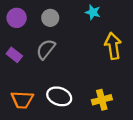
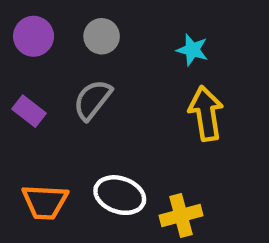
cyan star: (93, 12) -> (192, 50), moved
yellow arrow: (113, 46) -> (206, 113), moved
yellow cross: (102, 100) -> (181, 215), moved

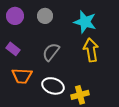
cyan star: (192, 50) -> (85, 22), size x1.6
gray semicircle: (93, 100) -> (51, 52), moved
orange trapezoid: (45, 202) -> (22, 76), moved

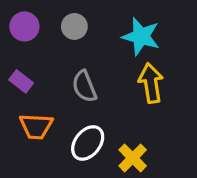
gray semicircle: (51, 52) -> (84, 86), turned -60
white ellipse: (53, 86) -> (88, 143), turned -70
yellow cross: (80, 95) -> (133, 158), turned -30

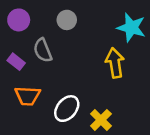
gray circle: (74, 26) -> (67, 20), moved
cyan star: (141, 36) -> (131, 28), moved
gray semicircle: (84, 86) -> (43, 50), moved

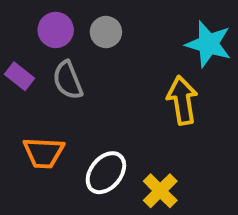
purple circle: (19, 20) -> (56, 30), moved
purple rectangle: (16, 62) -> (20, 76), moved

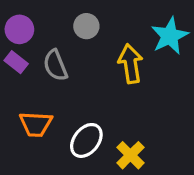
purple circle: (56, 30) -> (19, 29), moved
cyan star: (208, 44) -> (170, 36), turned 30
yellow arrow: (182, 100) -> (130, 64), moved

